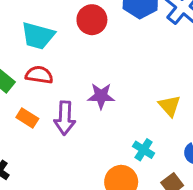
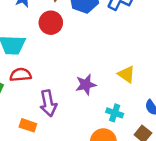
purple star: (101, 96) -> (86, 85), moved
orange rectangle: (27, 118) -> (28, 125), moved

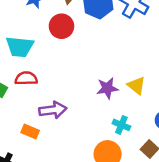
purple star: (86, 85) -> (107, 88), moved
purple arrow: (48, 103) -> (53, 110), turned -90

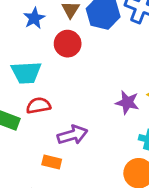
purple star: (107, 88) -> (127, 102), turned 30

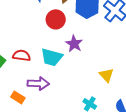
cyan trapezoid: (26, 73) -> (52, 57), moved
purple star: (127, 102) -> (74, 44), moved

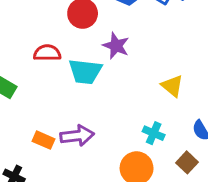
red semicircle: (22, 55) -> (47, 53), moved
purple arrow: (38, 84) -> (77, 136), moved

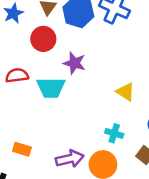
purple arrow: (77, 136) -> (70, 159), moved

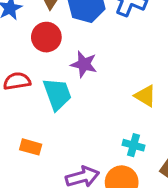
cyan trapezoid: (51, 88) -> (57, 94), turned -108
orange rectangle: (22, 149) -> (31, 147), moved

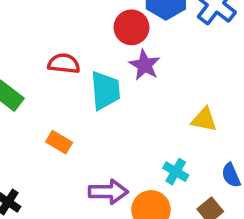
red circle: (46, 37) -> (132, 27), moved
yellow triangle: (145, 96) -> (204, 120), turned -35

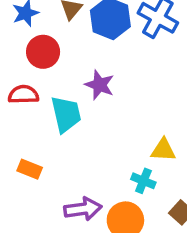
red circle: (132, 27) -> (43, 52), moved
yellow triangle: (204, 120) -> (163, 150), moved

